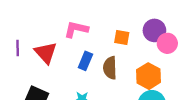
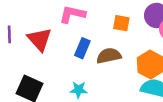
brown semicircle: (110, 68) -> (109, 56), turned 80

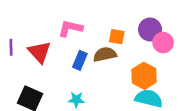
brown semicircle: (109, 56) -> (105, 54), moved

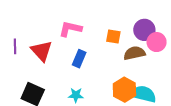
brown semicircle: (105, 54) -> (134, 53), moved
orange hexagon: (144, 76) -> (124, 90), moved

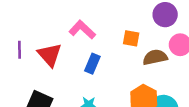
pink L-shape: (70, 29) -> (82, 30), turned 30
purple circle: (144, 30) -> (165, 15), moved

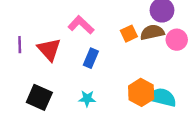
orange square: (131, 38) -> (129, 34), turned -35
brown semicircle: (155, 57) -> (152, 32), moved

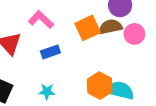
orange square: (129, 34) -> (88, 28), size x1.5
blue rectangle: (91, 58) -> (50, 52), turned 48

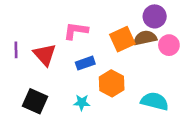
pink L-shape: (41, 20) -> (76, 31), turned -35
orange hexagon: (100, 86) -> (112, 83), moved

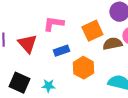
brown semicircle: (145, 38) -> (112, 44), moved
cyan star: (82, 102) -> (48, 86), moved

